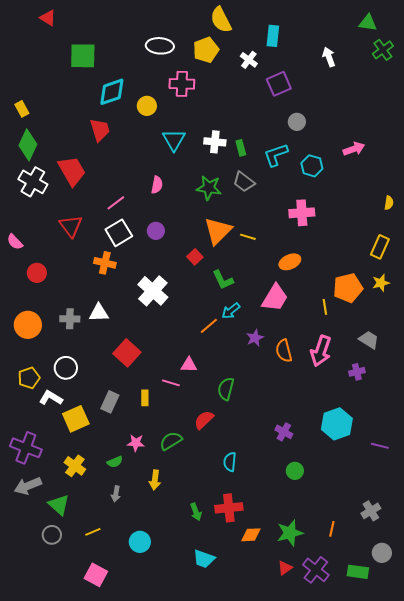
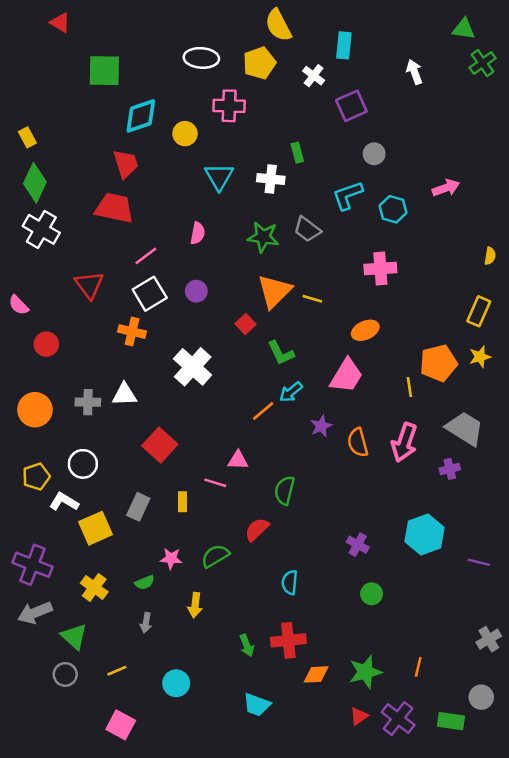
green rectangle: (241, 148) -> (297, 153), moved
red trapezoid: (72, 171) -> (114, 208), moved, turned -48
gray trapezoid: (369, 340) -> (465, 429), size x1.5
gray cross: (371, 511) -> (489, 639), moved

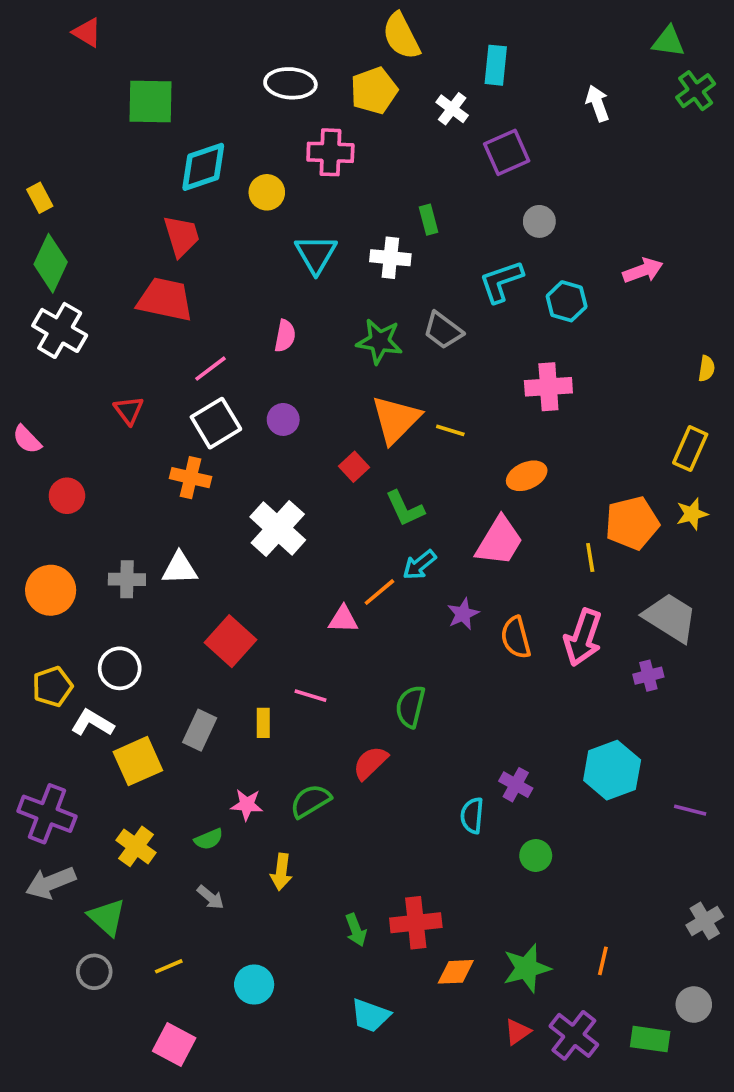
red triangle: (89, 285) -> (129, 410), size x0.7
pink triangle: (238, 460) -> (343, 619), moved
cyan semicircle: (290, 582) -> (472, 816), moved
gray arrow: (146, 623) -> (210, 897), turned -60

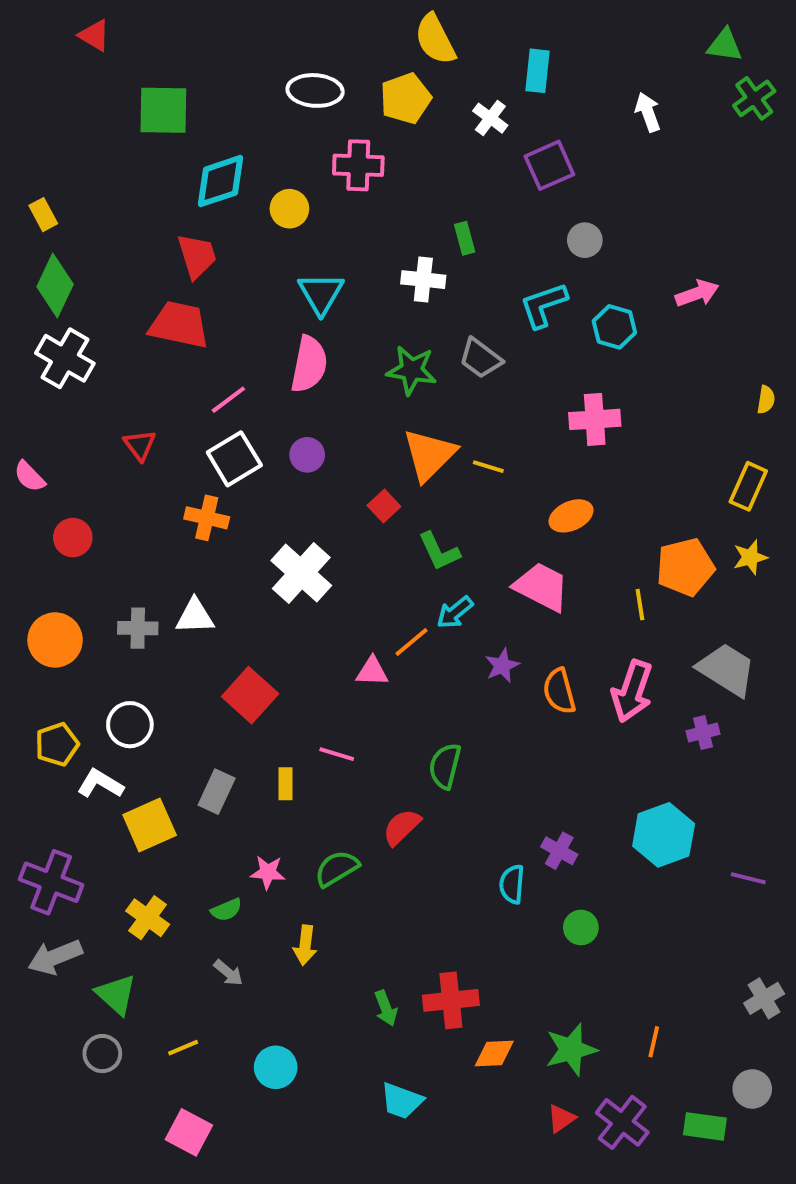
cyan triangle: (316, 254) -> (321, 293), moved
pink semicircle: (285, 336) -> (309, 364), size x1.6
pink trapezoid: (499, 541) -> (541, 587), turned -94

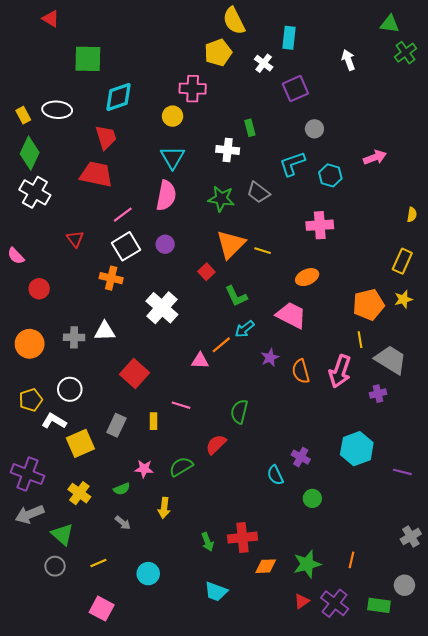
white ellipse: (315, 90) -> (57, 110), moved
yellow circle: (289, 209) -> (173, 116), moved
yellow line: (640, 605) -> (360, 340), moved
cyan semicircle: (512, 884) -> (275, 475), turned -30

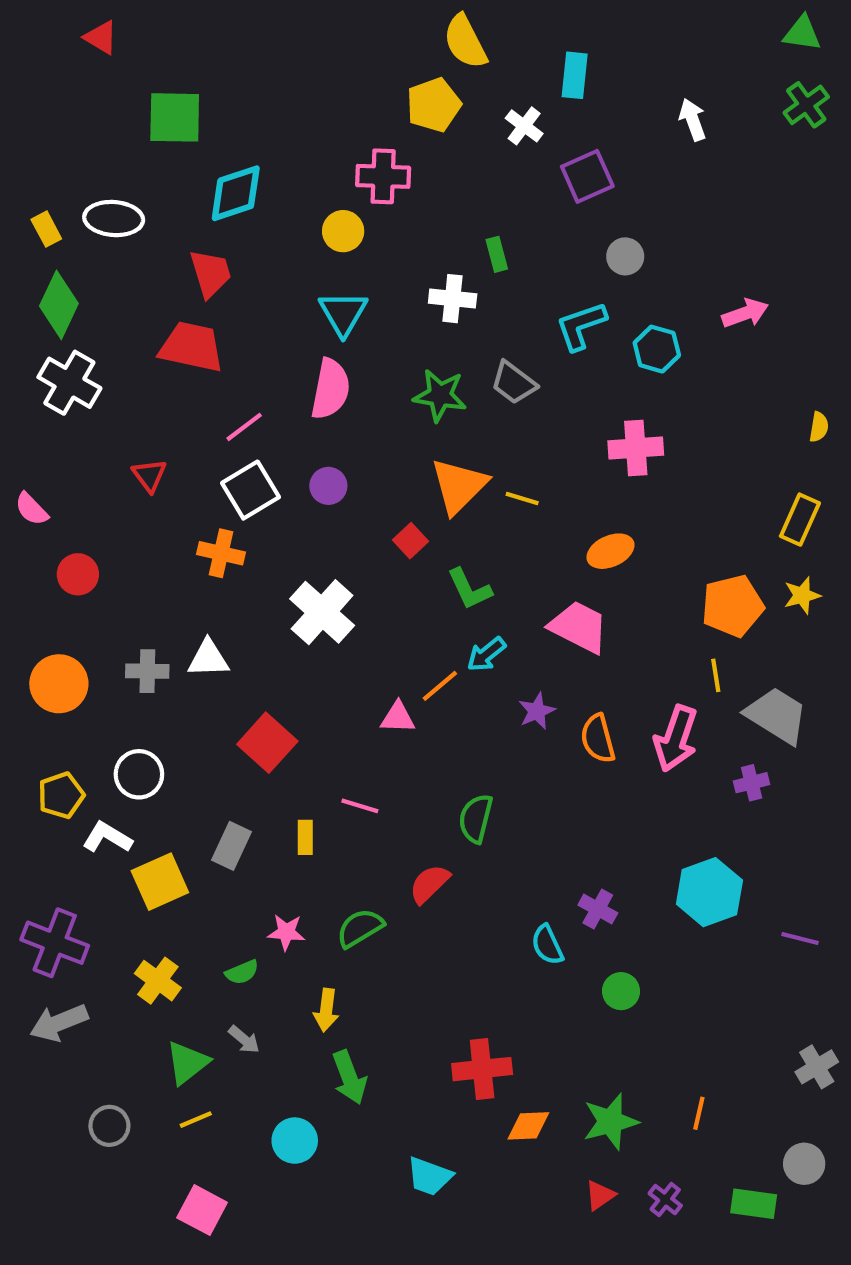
green triangle: (390, 24) -> (802, 33), moved
green triangle: (62, 534) -> (187, 1063), moved, turned 40
green arrow: (207, 542) -> (349, 1077), moved, size x1.4
purple cross: (335, 603) -> (665, 1200), size x0.6

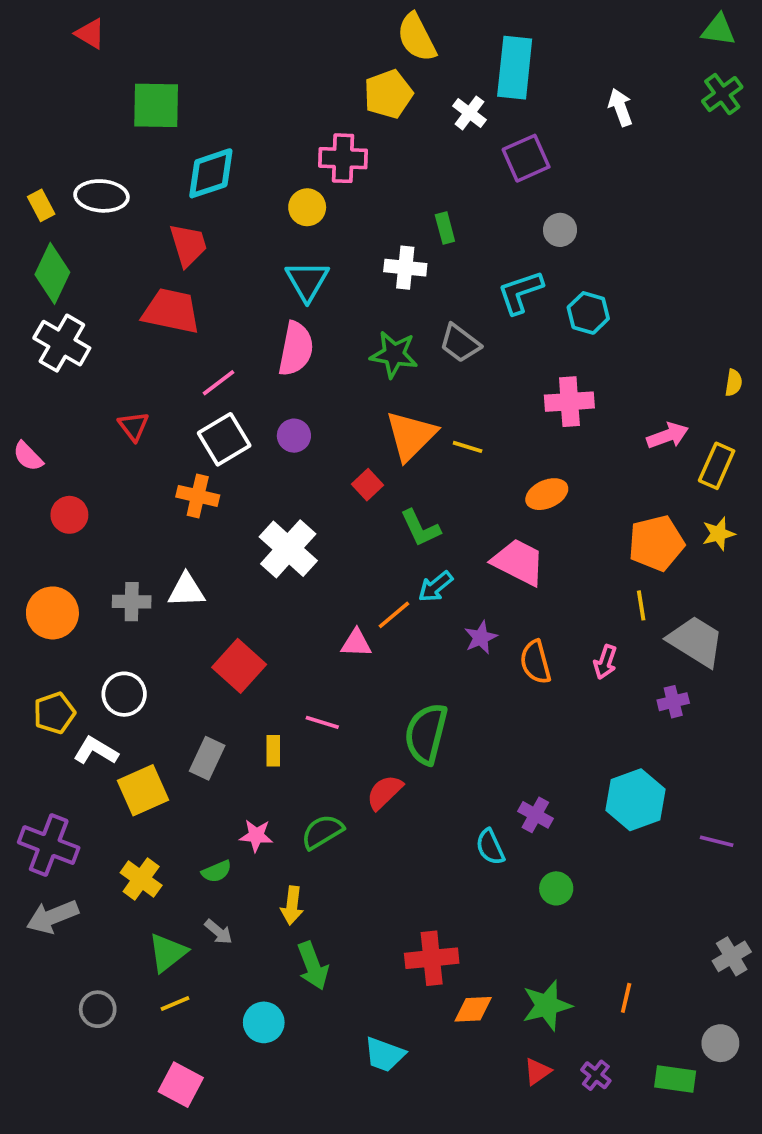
cyan rectangle: (575, 75) -> (515, 68), size x1.5
pink arrow: (745, 313) -> (668, 436), moved
pink arrow: (676, 738) -> (605, 662), size x0.6
green semicircle: (476, 818) -> (426, 734), size x1.4

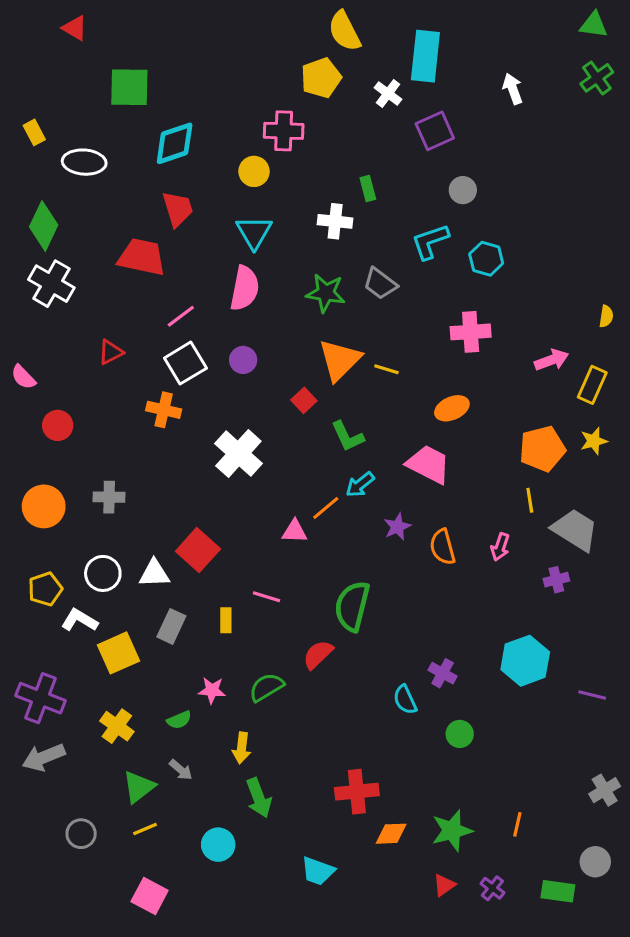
yellow rectangle: (41, 205) -> (34, 132), moved
red trapezoid: (188, 245) -> (178, 209), moved
red triangle: (134, 426) -> (111, 352), turned 40
white triangle: (186, 590) -> (154, 573), moved

